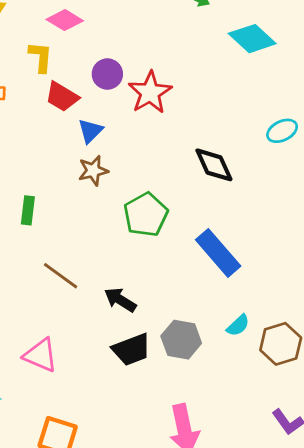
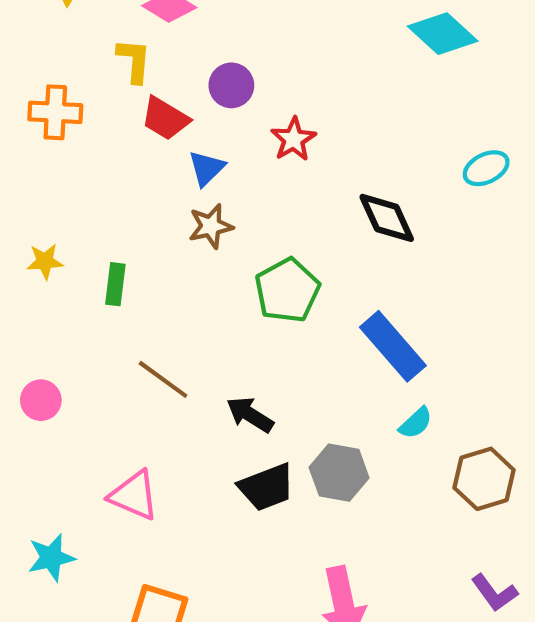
red star: (150, 92) -> (293, 139), moved, size x0.7
cyan semicircle: (238, 325) -> (416, 423), moved

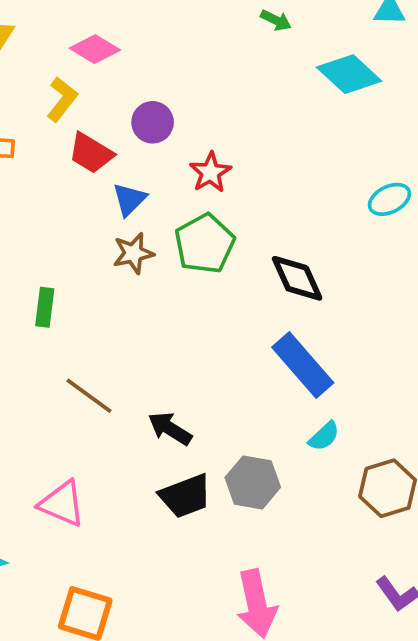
yellow L-shape: (134, 61) -> (62, 99), turned 33
black diamond: (387, 218) -> (297, 278), moved
green pentagon: (287, 290) -> (205, 244), moved

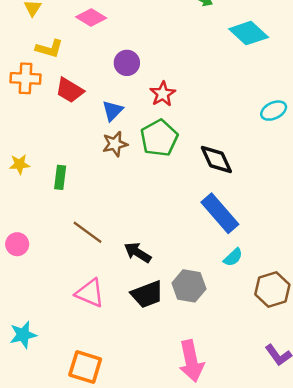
yellow L-shape: (62, 99) -> (49, 49), moved, turned 68
red trapezoid: (91, 153) -> (70, 90), moved
pink triangle: (62, 504) -> (90, 293), moved

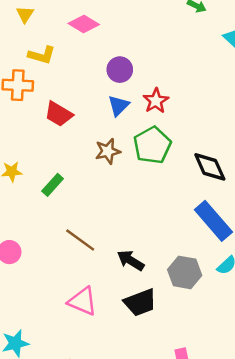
red trapezoid: (70, 90) -> (59, 114), moved
blue triangle: (113, 111) -> (119, 106), moved
green rectangle: (60, 177) -> (53, 185), turned 35
gray hexagon: (189, 286) -> (185, 272), moved

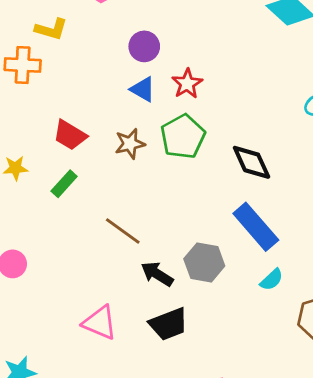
blue triangle: (119, 106) -> (143, 89), turned -45
red trapezoid: (59, 114) -> (70, 135), moved
brown line: (80, 240) -> (123, 231), moved
gray hexagon: (185, 272) -> (204, 262), moved

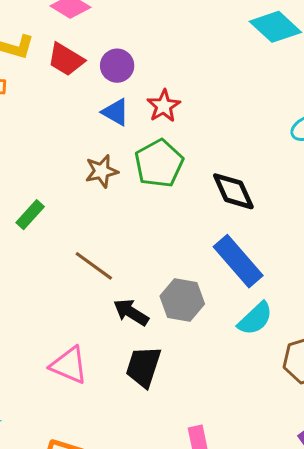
red trapezoid: (70, 135) -> (66, 59), moved
cyan semicircle: (272, 280) -> (255, 319), size x1.4
black trapezoid: (169, 324) -> (143, 367), turned 129

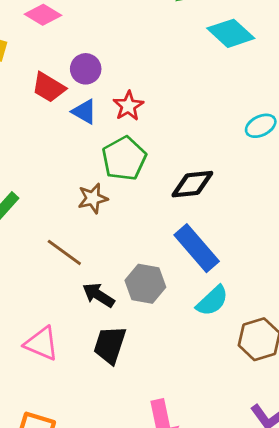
red trapezoid: (66, 59) -> (49, 87), moved
brown star: (102, 171) -> (93, 198), moved
black diamond: (233, 191) -> (192, 184), turned -72

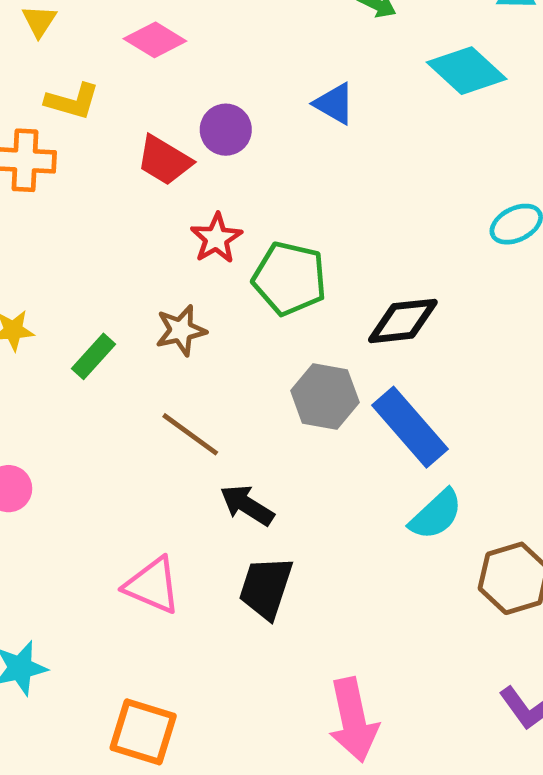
red star: (128, 106) -> (216, 238), moved
blue triangle: (84, 112) -> (334, 104), moved
green pentagon: (124, 159) -> (290, 278), turned -30
brown star: (93, 198) -> (181, 330), moved
gray hexagon: (145, 284) -> (325, 396), moved

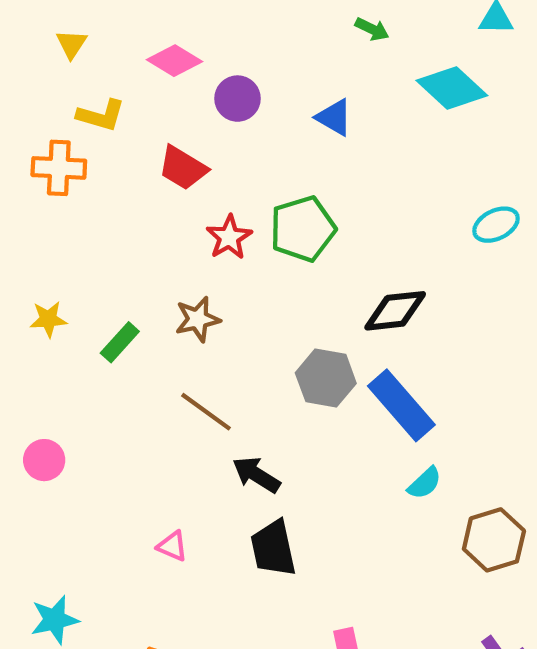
purple circle: (226, 130) -> (237, 99), moved
green pentagon: (290, 278) -> (303, 229), moved, turned -30
cyan semicircle: (436, 515) -> (425, 483), size x0.7
pink triangle: (153, 585) -> (172, 546), size x0.6
black trapezoid: (266, 588) -> (273, 548), turned -30

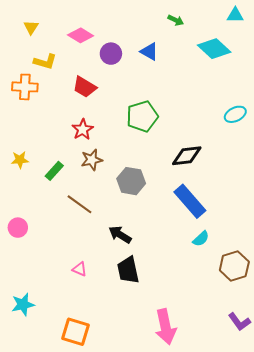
blue triangle: (334, 117) -> (149, 52), moved
red star: (229, 237) -> (83, 129), moved
gray hexagon: (326, 378) -> (131, 181), moved
brown line: (206, 412) -> (80, 204), moved

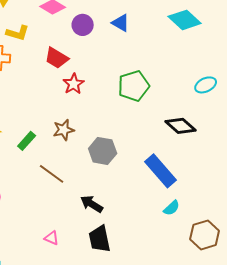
green pentagon: (142, 116) -> (134, 86), moved
red star: (83, 129) -> (74, 84), moved
black diamond: (187, 156) -> (181, 126), moved, turned 48

